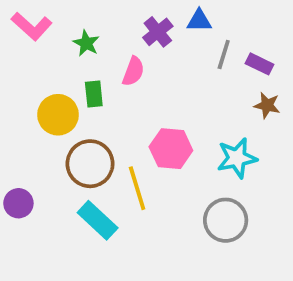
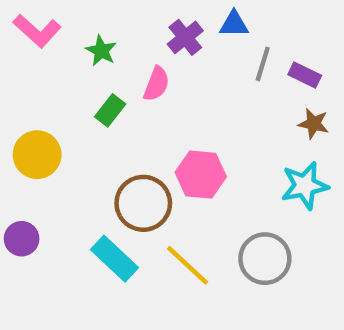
green rectangle: (94, 94) -> (110, 110), turned 44
yellow circle: (58, 115) -> (37, 155), moved
cyan star: (237, 158) -> (305, 186), moved
brown circle: (90, 164) -> (143, 203), moved
yellow line: (137, 188) -> (187, 265), moved, turned -30

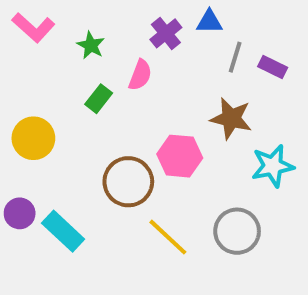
brown star: (314, 124) -> (231, 118), moved, size x1.5
cyan rectangle: (114, 259) -> (63, 231), moved

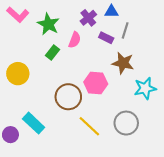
green star: (91, 45) -> (48, 24), size x1.5
purple rectangle: (273, 67) -> (106, 38), moved
purple circle: (20, 213) -> (10, 135), moved

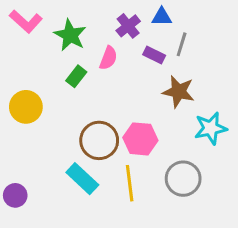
pink hexagon: (96, 83) -> (140, 139), moved
cyan rectangle: (34, 123) -> (82, 179), moved
yellow line: (89, 126) -> (130, 183), turned 40

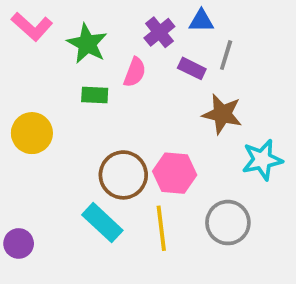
green rectangle: (76, 76) -> (95, 95), turned 55

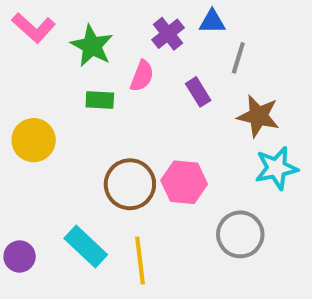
purple rectangle: (192, 68) -> (198, 92), moved, turned 32
brown star: (222, 114) -> (258, 116), moved
cyan rectangle: (102, 223) -> (86, 246), moved
yellow line: (161, 228) -> (140, 261), moved

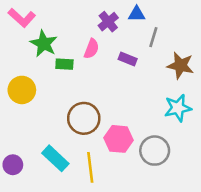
green star: (92, 46) -> (44, 44), moved
purple rectangle: (198, 92) -> (128, 59), turned -36
brown star: (258, 116) -> (180, 65), moved
pink hexagon: (184, 182) -> (119, 139), moved

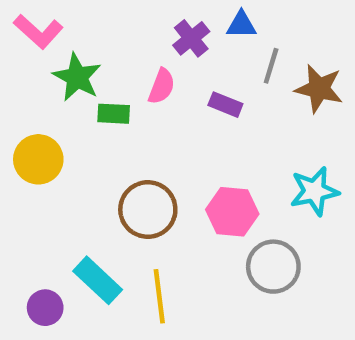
brown star: (180, 65) -> (319, 89), moved
pink hexagon: (119, 139) -> (232, 212), moved
purple circle: (13, 165) -> (45, 308), moved

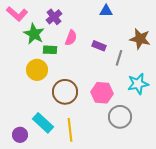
purple cross: (191, 38) -> (54, 17), moved
gray line: (271, 66) -> (119, 58), moved
yellow circle: (38, 159) -> (37, 70), moved

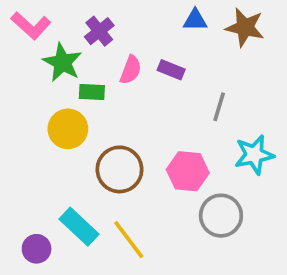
brown star: (140, 39) -> (245, 27), moved
purple rectangle: (99, 46) -> (171, 70), moved
yellow line: (70, 130) -> (129, 240), turned -30

